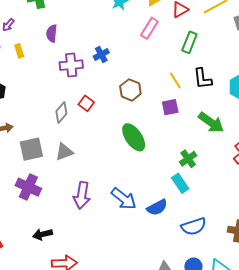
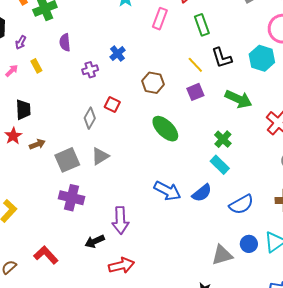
green rectangle: (189, 42) -> (202, 25), turned -30
purple cross: (71, 65) -> (90, 70), size x0.7
purple arrow: (82, 195) -> (120, 220), moved

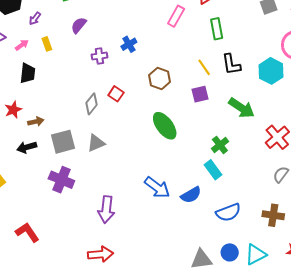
purple semicircle: (65, 42) -> (79, 25), turned 36
black trapezoid: (23, 110) -> (28, 73), moved
black arrow: (95, 241) -> (27, 147), moved

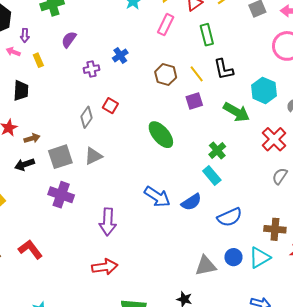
purple arrow: (35, 18) -> (25, 35), turned -32
pink arrow: (22, 45) -> (13, 52), moved, turned -120
cyan hexagon: (271, 71) -> (264, 90), moved
brown hexagon: (160, 79) -> (166, 75), moved
brown cross: (273, 215) -> (275, 229), moved

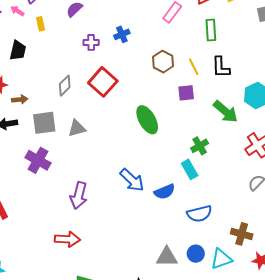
red square: (110, 106) -> (103, 82), size x1.8
gray diamond: (87, 117) -> (65, 86), moved

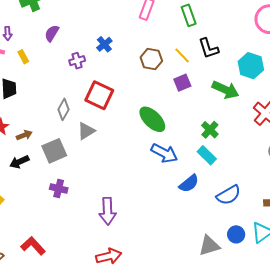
gray triangle: (77, 128) -> (86, 131), moved
purple cross: (38, 160) -> (59, 189), size x0.7
blue arrow: (132, 180) -> (164, 153), moved

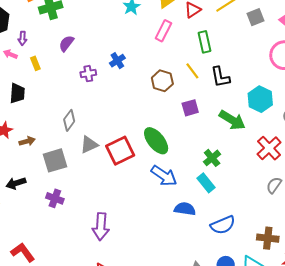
yellow line: (182, 55) -> (192, 71), moved
red square: (99, 95) -> (120, 151), moved, turned 32
black arrow: (19, 162) -> (16, 183), moved
blue semicircle: (189, 184) -> (185, 209), turned -140

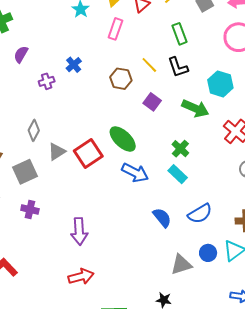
green rectangle: (204, 42) -> (180, 34), moved
purple square: (190, 108) -> (152, 102), turned -30
blue semicircle: (185, 209) -> (162, 218), moved, turned 50

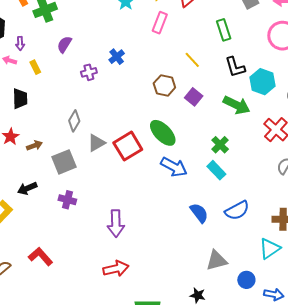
black L-shape: (178, 67) -> (235, 67), moved
brown hexagon: (121, 79) -> (164, 85), moved
blue circle: (208, 253) -> (246, 280), moved

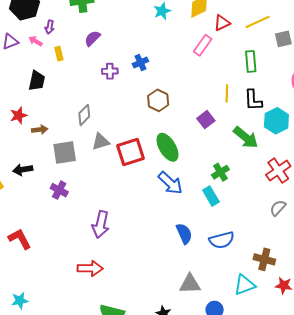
pink rectangle: (160, 23) -> (203, 45), moved
yellow line: (192, 60) -> (227, 93), moved, turned 30
brown hexagon: (164, 85) -> (158, 100), moved

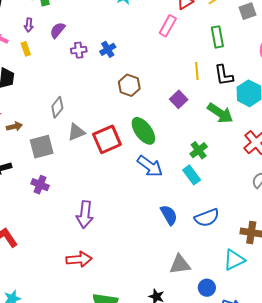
purple arrow: (50, 27) -> (29, 25), moved
purple cross: (110, 71) -> (79, 50), moved

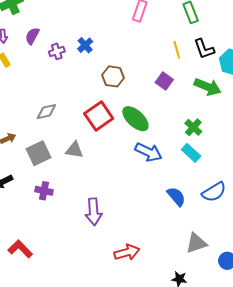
gray diamond: (57, 107) -> (46, 112), turned 50
gray triangle: (76, 132) -> (74, 150), moved, turned 42
red square: (107, 139) -> (99, 116), moved
red arrow: (79, 259) -> (127, 252), moved

